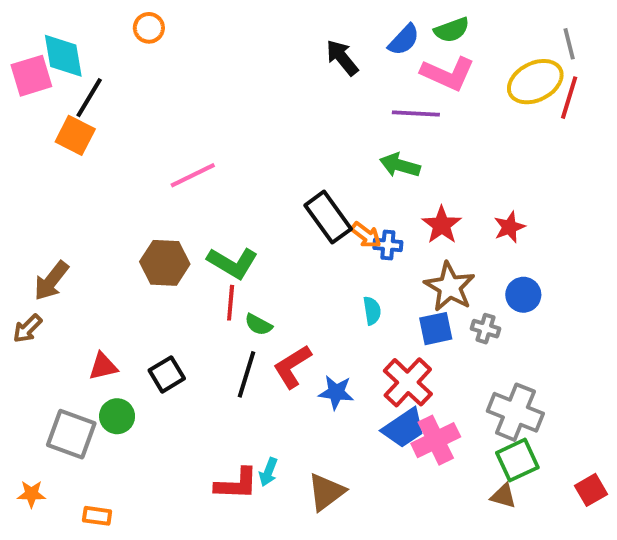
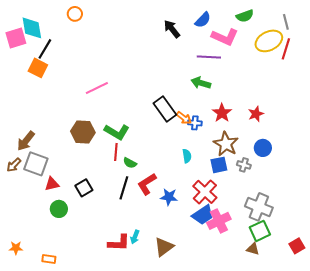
green semicircle: (452, 30) -> (245, 16), moved
gray square: (71, 434) -> (36, 164), moved

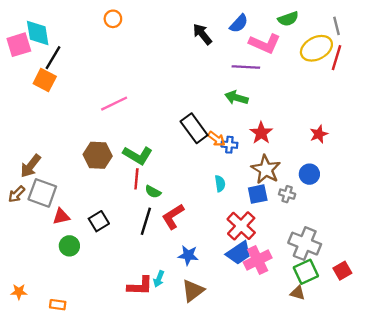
orange circle: (75, 14) -> (113, 19), moved
red star: (256, 114) -> (319, 134), moved
blue star: (169, 197) -> (188, 255), moved
red square: (297, 246) -> (342, 271), moved

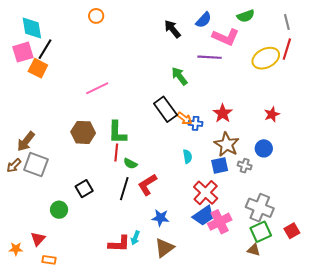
pink square: (19, 45) -> (23, 52), moved
yellow ellipse: (316, 48) -> (266, 58), moved
green arrow: (236, 98) -> (179, 76), moved, turned 36
green L-shape: (138, 155) -> (117, 132), turned 60
red triangle: (61, 216) -> (38, 239), moved, turned -35

